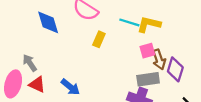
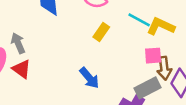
gray rectangle: (148, 79) -> (148, 88), turned -30
blue arrow: (70, 87) -> (89, 78), moved

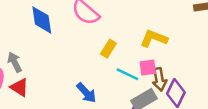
cyan line: (139, 20) -> (127, 74), moved
yellow rectangle: (101, 32) -> (108, 49), moved

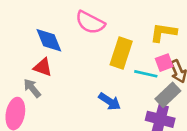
yellow rectangle: (108, 49) -> (121, 53), size x1.6
red triangle: (19, 87) -> (43, 67), moved

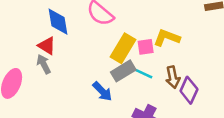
pink square: (164, 63) -> (146, 47), moved
gray arrow: (32, 88) -> (44, 64), moved
gray rectangle: (168, 95) -> (123, 71), moved

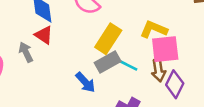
red triangle: (47, 46) -> (44, 35), moved
pink square: (146, 47) -> (165, 49), moved, size x1.6

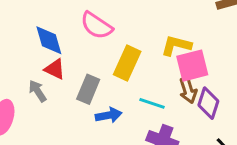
gray rectangle: (108, 62) -> (88, 89), moved, turned -30
cyan line: (127, 65) -> (152, 103), moved
blue arrow: (85, 82) -> (109, 115), turned -50

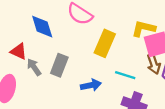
red triangle: (55, 69) -> (19, 51), moved
gray rectangle: (88, 89) -> (59, 65), moved

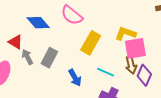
blue diamond: (42, 27) -> (38, 23), turned -30
blue arrow: (91, 85) -> (75, 78), turned 66

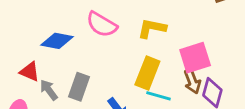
blue diamond: (38, 23) -> (57, 41), turned -30
yellow L-shape: (126, 34) -> (152, 28), moved
yellow rectangle: (91, 43) -> (147, 73), moved

